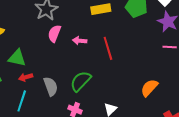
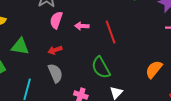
red arrow: (26, 77) -> (55, 50), moved
green semicircle: (81, 81) -> (101, 67), moved, turned -70

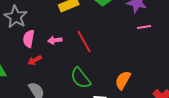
red arrow: (55, 50) -> (35, 60), moved
orange semicircle: (154, 69) -> (123, 80), moved

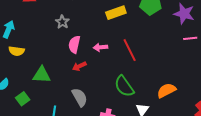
gray star: (16, 17) -> (62, 22), size x0.6
orange semicircle: (123, 80) -> (166, 90), turned 30

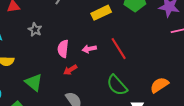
gray star: (62, 22) -> (35, 30), moved
green triangle: (42, 75) -> (34, 82), turned 42

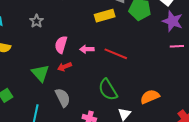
red line: (119, 49) -> (116, 54), turned -45
green triangle: (34, 82) -> (40, 73), moved

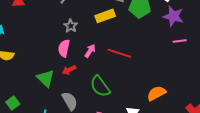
gray star: (36, 21) -> (71, 26), moved
pink arrow: (87, 49) -> (90, 51), turned 128
green semicircle: (108, 90) -> (100, 86), moved

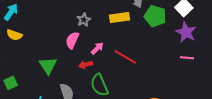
red arrow: (69, 70) -> (86, 65), moved

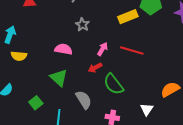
yellow rectangle: (120, 17) -> (128, 17), moved
pink semicircle: (72, 40) -> (63, 49), moved, turned 90
green square: (11, 83) -> (36, 103), moved

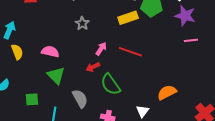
pink semicircle: (63, 49) -> (50, 52), moved
yellow semicircle: (19, 56) -> (17, 52), turned -119
green square: (36, 103) -> (32, 99), turned 32

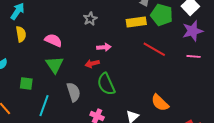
purple star: (185, 16) -> (193, 31), turned 30
pink arrow: (101, 49) -> (104, 47), turned 40
red line: (130, 52) -> (154, 49), moved
orange semicircle: (167, 92) -> (160, 103), turned -120

